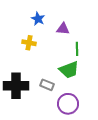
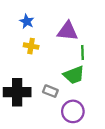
blue star: (38, 19) -> (27, 21), moved
purple triangle: (63, 29) -> (68, 31), size x1.5

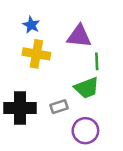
yellow cross: (31, 46) -> (36, 54), size x1.5
gray rectangle: (50, 91) -> (59, 107), turned -40

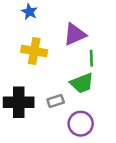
blue star: (31, 25) -> (29, 12), moved
purple triangle: (79, 36) -> (75, 34), turned -30

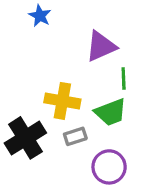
yellow cross: (34, 51) -> (62, 101), moved
black cross: (19, 102) -> (25, 138), turned -32

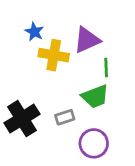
blue star: (40, 16) -> (34, 32), moved
yellow cross: (62, 101) -> (54, 55), moved

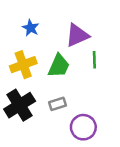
yellow cross: (54, 55) -> (23, 65), moved, turned -30
green trapezoid: (95, 97) -> (59, 66), moved, turned -45

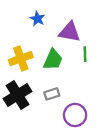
blue star: (31, 28) -> (37, 19), moved
purple triangle: (77, 35) -> (70, 32), turned 35

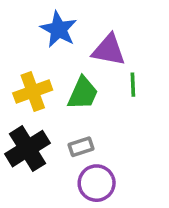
blue star: (37, 19) -> (59, 29), size x1.5
purple circle: (75, 115) -> (97, 183), moved

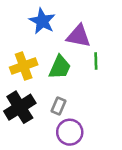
gray rectangle: (81, 147) -> (59, 106), turned -49

